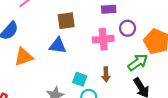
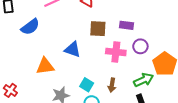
brown square: (66, 21) -> (98, 29), moved
orange triangle: (24, 57) -> (45, 66), moved

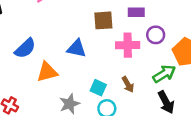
blue semicircle: (30, 27) -> (25, 48), moved
brown arrow: (112, 85) -> (128, 84), turned -32

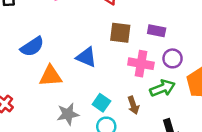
green arrow: (164, 74) -> (162, 88), moved

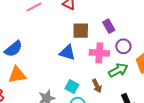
purple rectangle: (157, 31) -> (109, 26), turned 56
blue triangle: (86, 57) -> (67, 52), moved
orange triangle: (51, 76) -> (17, 75), moved

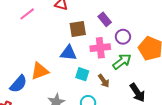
blue semicircle: (13, 49) -> (18, 84), moved
orange triangle: (17, 75) -> (40, 71), moved
cyan square: (72, 87) -> (82, 74), moved

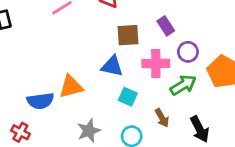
brown arrow: (104, 81) -> (162, 118), moved
blue semicircle: (18, 84) -> (40, 101), turned 36

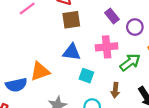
brown square: (128, 35) -> (71, 20), moved
purple circle: (188, 52) -> (135, 27), moved
brown arrow: (162, 118) -> (115, 90), turned 40

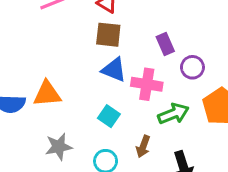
blue triangle: (72, 52) -> (114, 70), moved

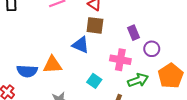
blue triangle: (114, 70) -> (81, 45), moved

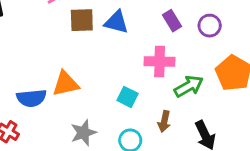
brown square: (95, 25) -> (82, 20), moved
blue triangle: (81, 45) -> (116, 22), moved
purple circle: (152, 49) -> (210, 26), moved

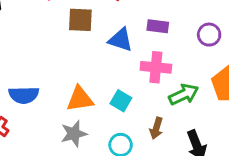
purple rectangle: (172, 21) -> (158, 26), moved, turned -55
blue triangle: (116, 22) -> (121, 40), moved
orange triangle: (66, 84) -> (80, 99), moved

